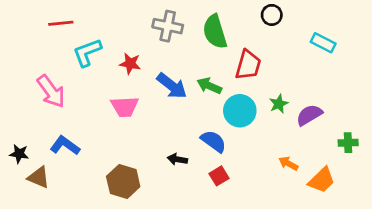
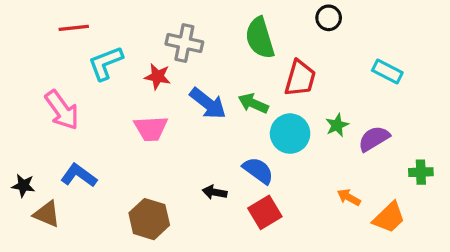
gray cross: (168, 26) -> (184, 43), moved
cyan rectangle: (323, 43) -> (387, 71), moved
red square: (219, 176) -> (265, 212), size x1.4

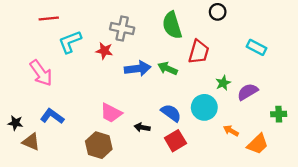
blue arrow: (208, 103) -> (138, 69), turned -45
pink trapezoid: (151, 129) -> (111, 113), moved, turned 30
cyan circle: (290, 134) -> (204, 107), moved

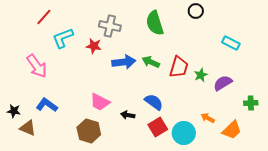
red line: (49, 19) -> (44, 17), turned -42
red trapezoid: (199, 52) -> (179, 67), moved
cyan circle: (204, 107) -> (184, 133), moved

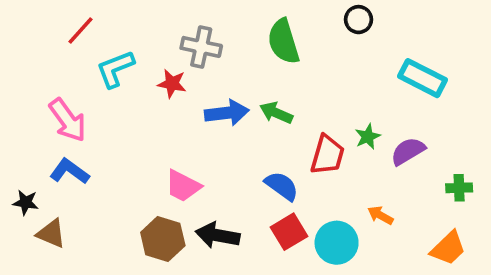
cyan rectangle: (231, 43) -> (423, 78), size x1.4
red trapezoid: (179, 67) -> (327, 155), moved
blue L-shape: (47, 105) -> (70, 171), moved
black arrow: (128, 115) -> (218, 235), moved, size x1.6
orange trapezoid: (232, 130) -> (448, 248), moved

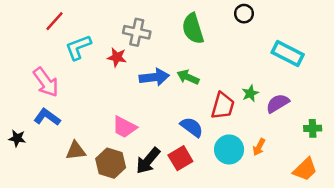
orange arrow: (380, 215) -> (259, 147), turned -91
red square: (289, 232) -> (180, 158), moved
brown triangle: (51, 234) -> (76, 151), moved, turned -30
black arrow: (218, 235) -> (148, 161), turned -60
cyan circle: (337, 243) -> (229, 149), moved

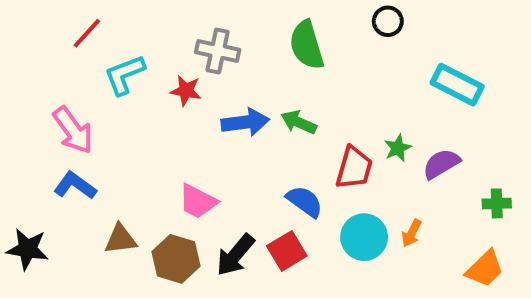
black star: (17, 138) -> (27, 249), moved, size x1.5

